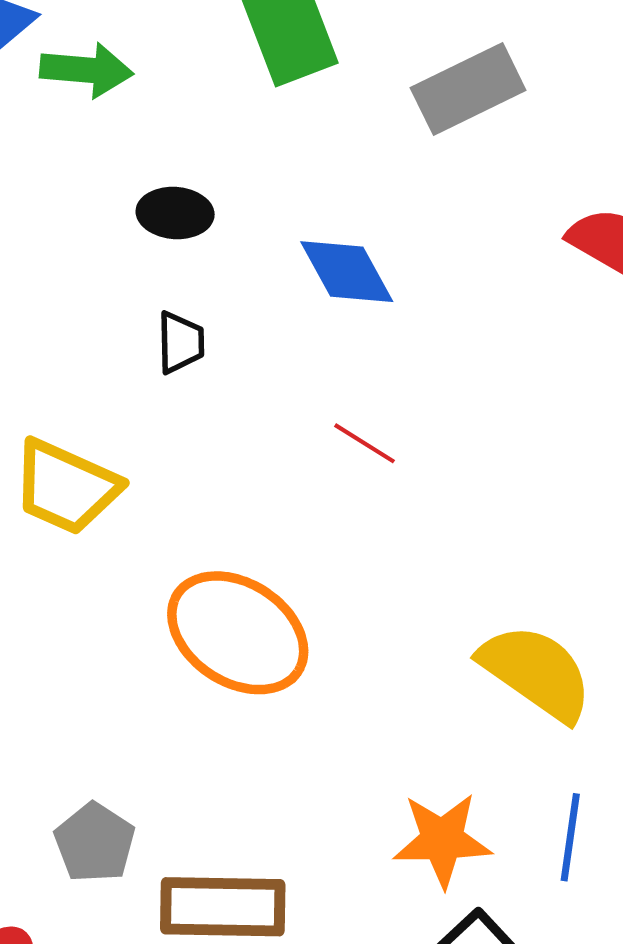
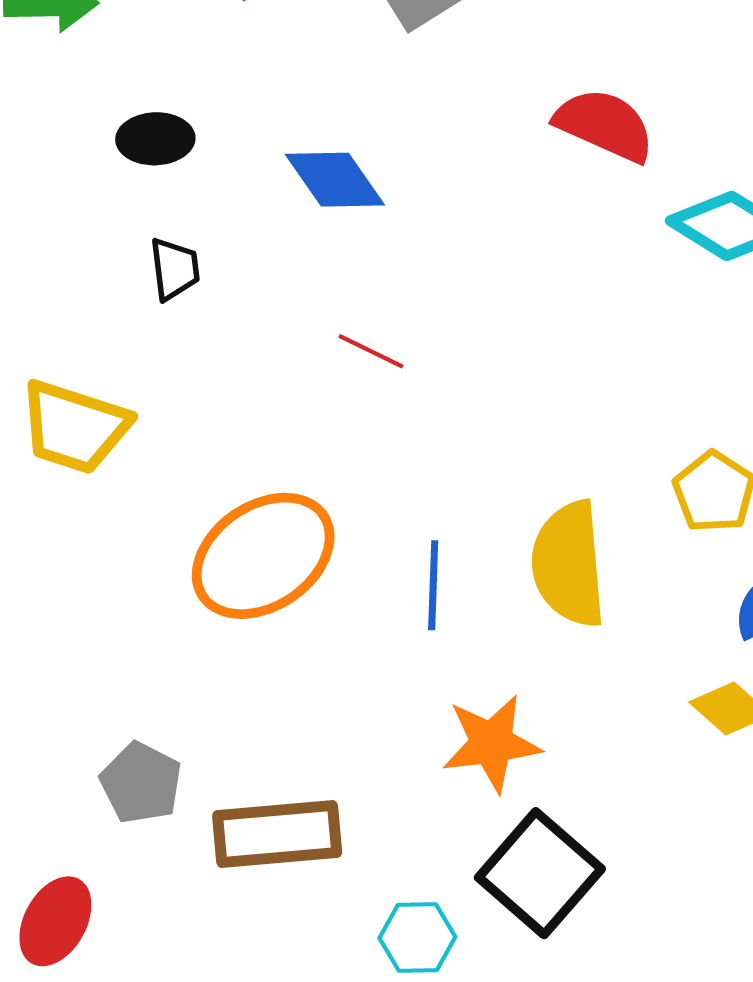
orange ellipse: (238, 633) -> (263, 556), turned -61
yellow semicircle: (536, 672) -> (569, 564), turned -124
blue line: (570, 837) -> (433, 585), moved

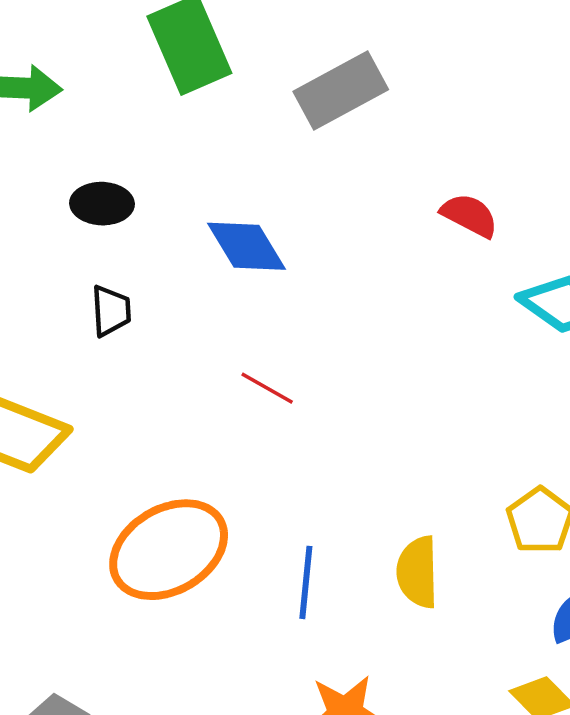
red semicircle: (605, 125) -> (469, 215), size x0.7
yellow semicircle: (569, 564) -> (418, 572), size x0.7

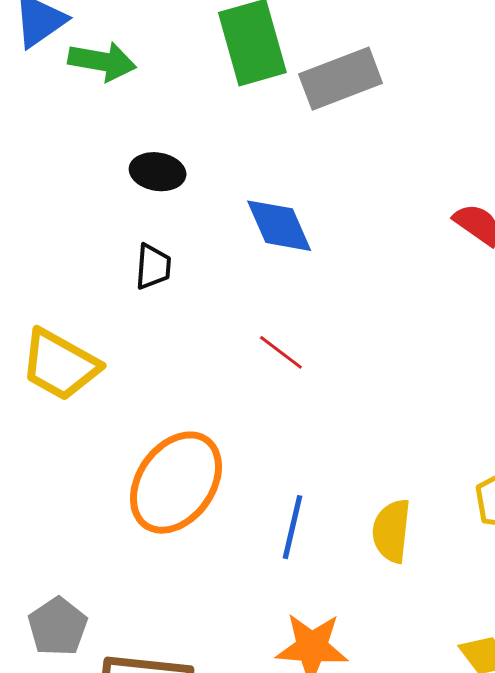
gray rectangle: (341, 91) -> (341, 79), moved
orange ellipse: (169, 550) -> (176, 483), turned -32

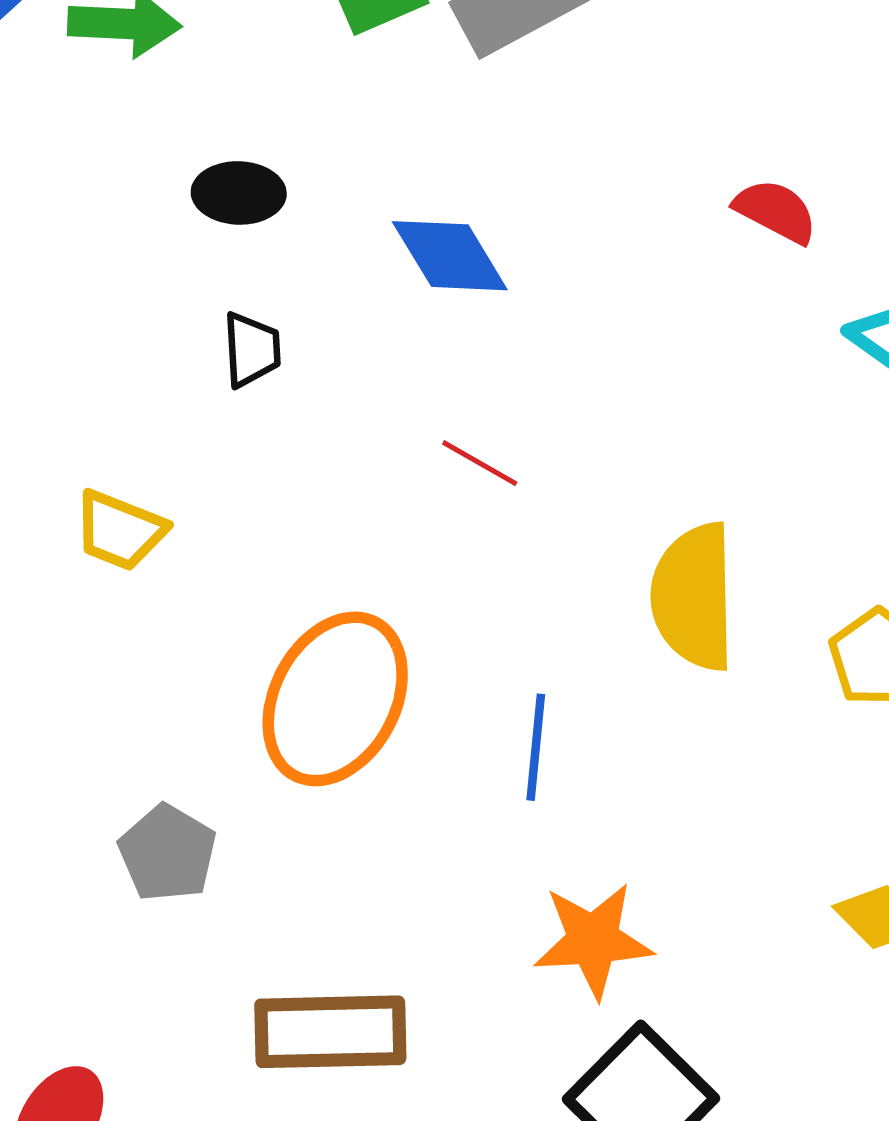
yellow trapezoid: (60, 365) -> (120, 530), size x0.7
yellow semicircle: (392, 531) -> (694, 597), moved, size x1.4
gray pentagon: (58, 627) -> (168, 853), moved

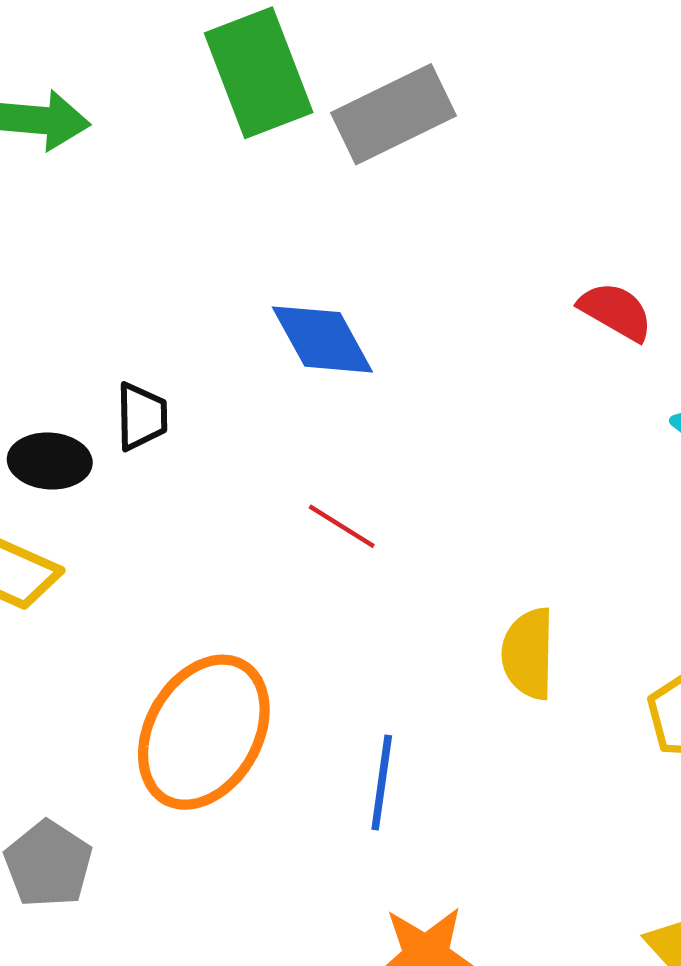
black ellipse: (239, 193) -> (50, 461), moved
yellow semicircle: (694, 597) -> (528, 654), size x0.7

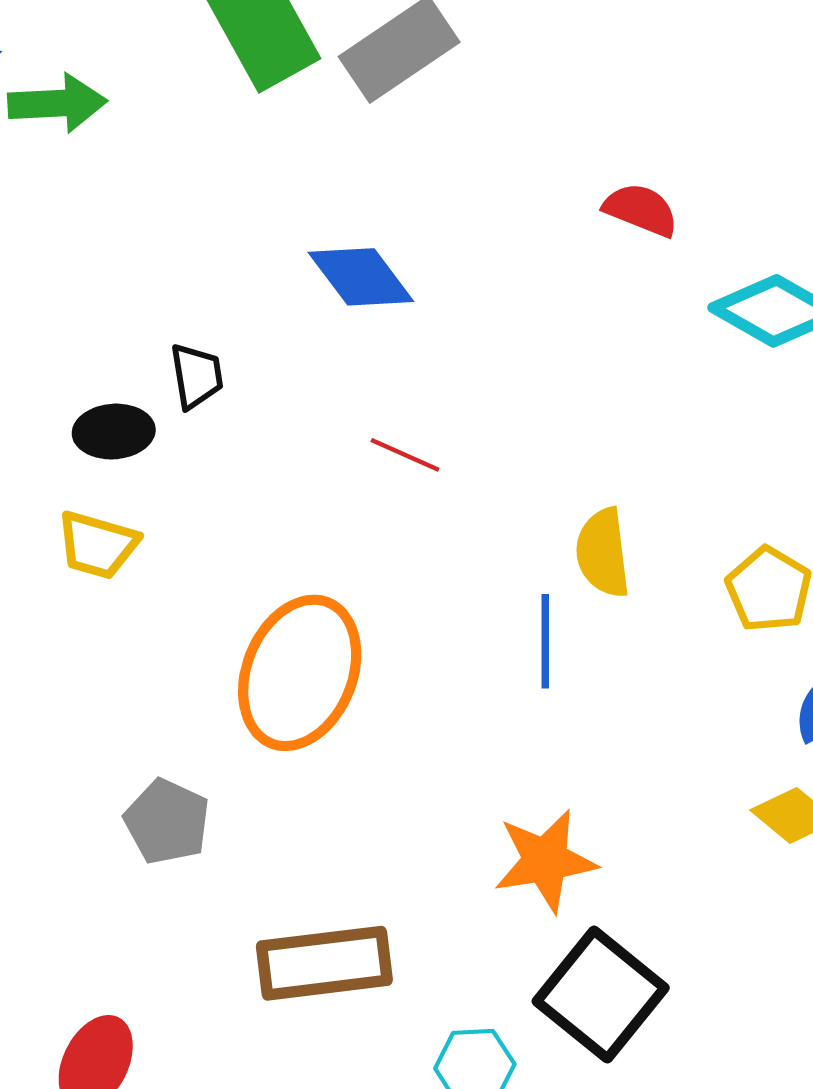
blue line: (382, 783) -> (545, 641), moved

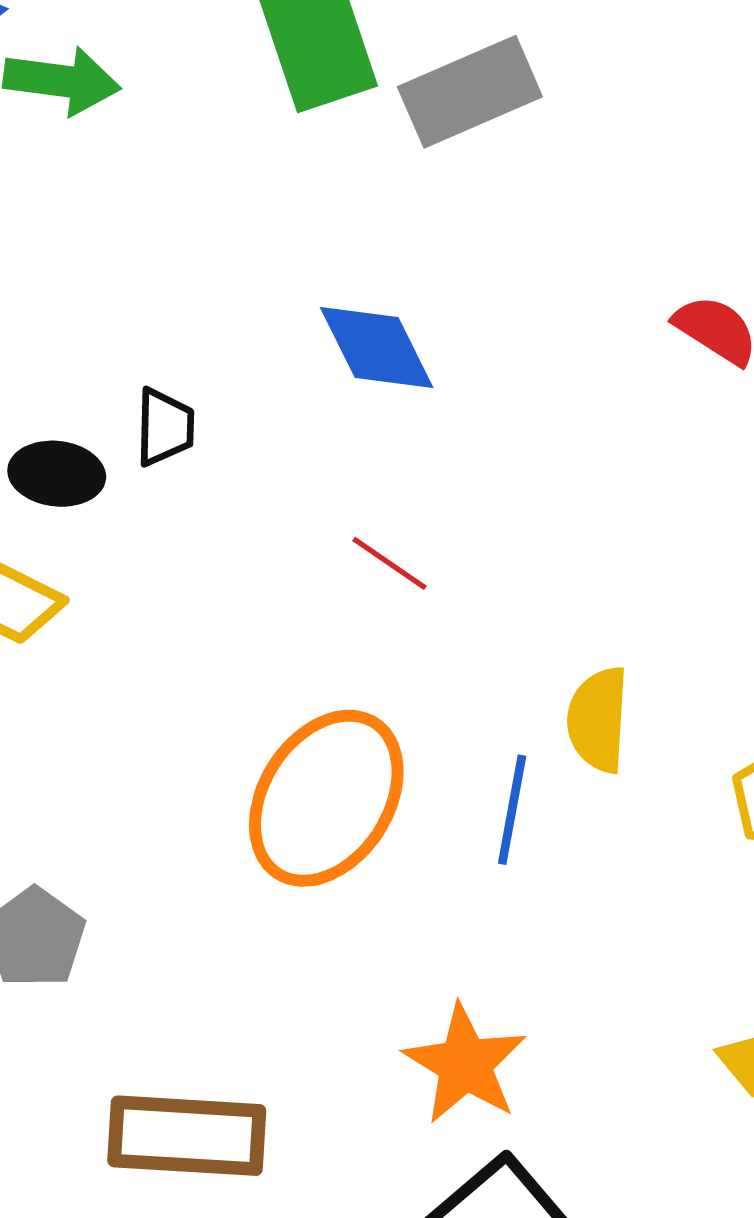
orange ellipse: (300, 673) -> (326, 798), moved
orange star: (545, 861) -> (465, 1064), turned 30

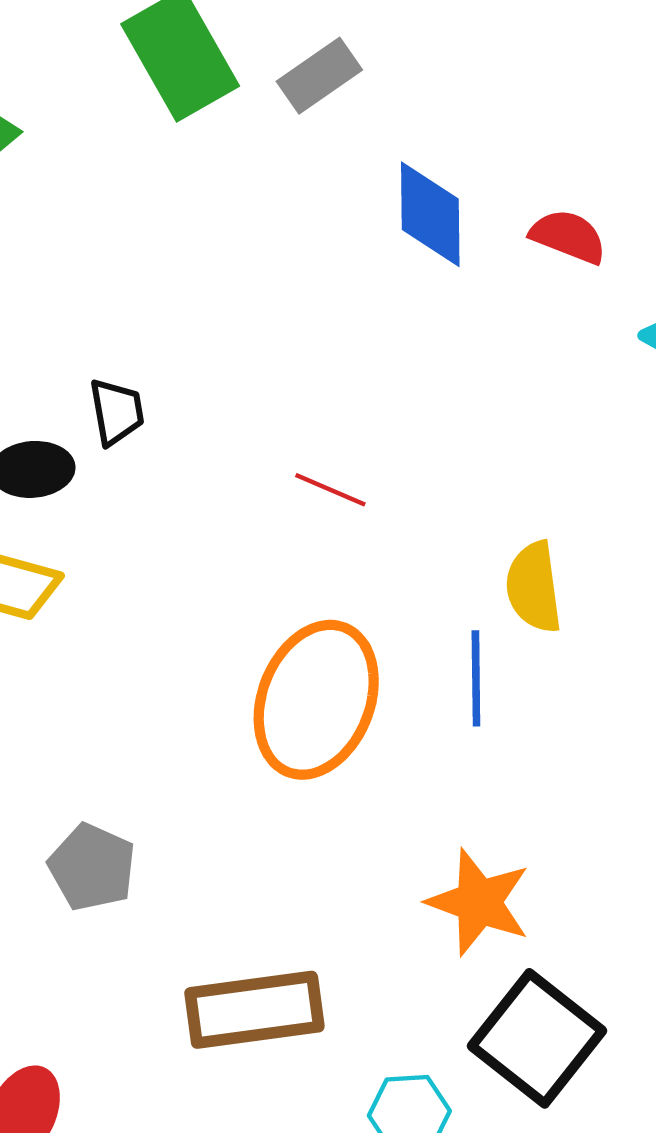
gray rectangle: (470, 92) -> (319, 76), size x0.7
blue diamond: (377, 347) -> (430, 214), moved, turned 37

